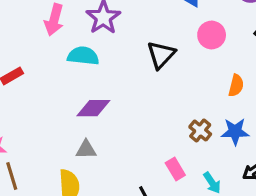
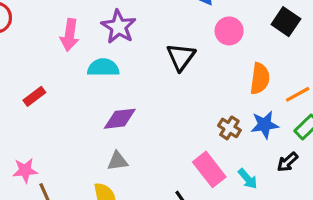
orange semicircle: (236, 85) -> (260, 78), size x1.4
pink rectangle: (175, 169) -> (209, 169), size x1.5

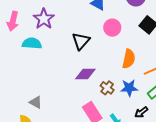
purple diamond: (120, 119) -> (85, 74), moved
gray triangle: (118, 161) -> (36, 102), turned 32

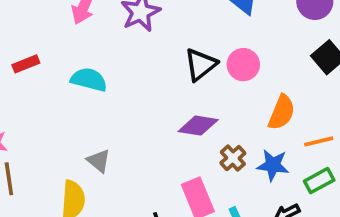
pink circle: (112, 28) -> (243, 65), moved
cyan semicircle: (32, 43) -> (89, 80), moved

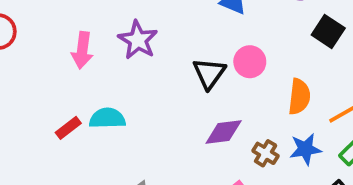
red rectangle: (26, 64) -> (68, 128), moved

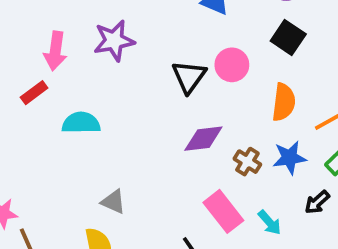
black square: (328, 31) -> (288, 38), moved
purple star: (138, 40) -> (114, 41), turned 30
red rectangle: (68, 128) -> (34, 93), moved

